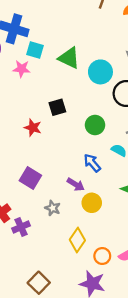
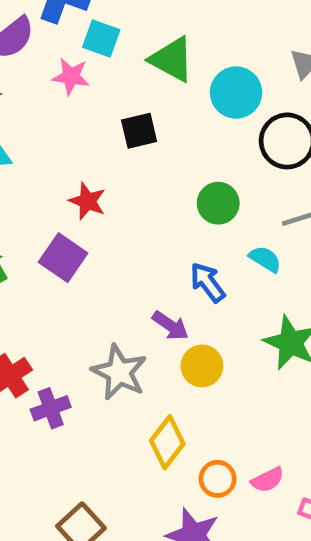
black square: (57, 107) -> (139, 131), moved
purple square: (30, 178) -> (63, 258), moved
gray star: (53, 208) -> (119, 372), size x1.6

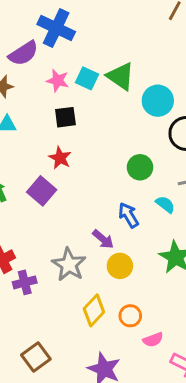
cyan square: (101, 39) -> (87, 78), moved
black square: (139, 131) -> (65, 117), moved
orange circle: (218, 479) -> (130, 316), moved

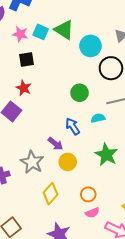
cyan semicircle: (165, 204) -> (98, 118), turned -48
orange circle: (130, 316) -> (88, 194), moved

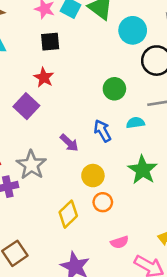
purple arrow: (55, 144) -> (69, 143), moved
gray star: (32, 162) -> (31, 165), moved
orange circle: (88, 194) -> (103, 202), moved

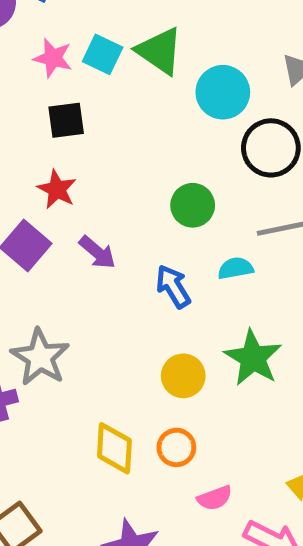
purple arrow: (69, 143) -> (97, 252), moved
yellow circle: (93, 176) -> (183, 376), moved
orange circle: (103, 202) -> (176, 447), moved
yellow diamond: (68, 214) -> (114, 448), turned -40

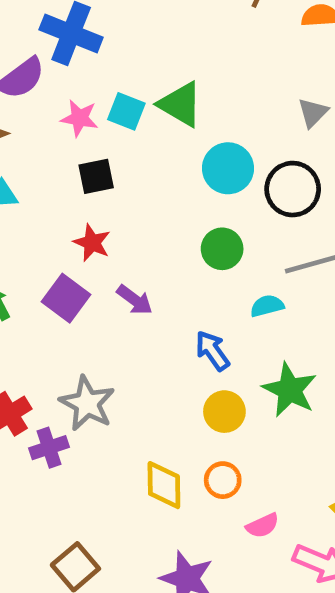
cyan circle: (223, 92) -> (228, 168), moved
blue arrow: (173, 286) -> (212, 351), moved

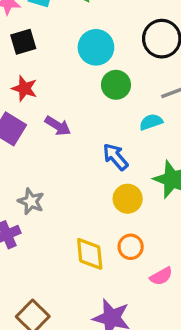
cyan circle: (228, 168) -> (96, 47), moved
gray star: (87, 403) -> (31, 201), size x0.7

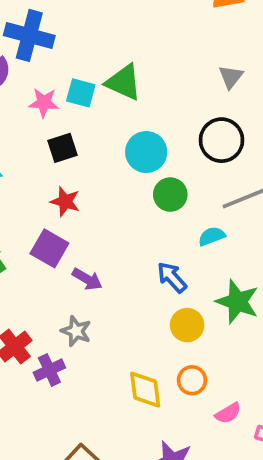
purple arrow: (58, 126) -> (87, 279), moved

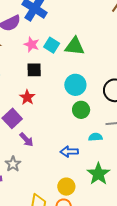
green triangle: (124, 82) -> (75, 46), turned -35
blue arrow: (172, 277) -> (69, 152), turned -66
yellow circle: (187, 325) -> (66, 187), moved

